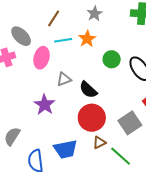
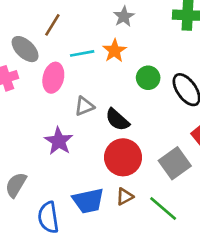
brown line: (54, 18) -> (52, 25), moved
brown triangle: (99, 143) -> (125, 197), moved

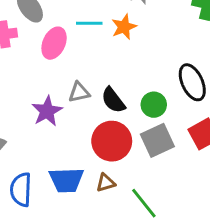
green circle: (148, 78) -> (154, 105), moved
gray triangle: (84, 106) -> (79, 92), moved
gray square: (175, 163) -> (157, 140), moved

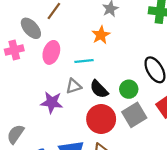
cyan line: (89, 23) -> (84, 61), moved
purple star: (47, 111) -> (52, 102), turned -30

